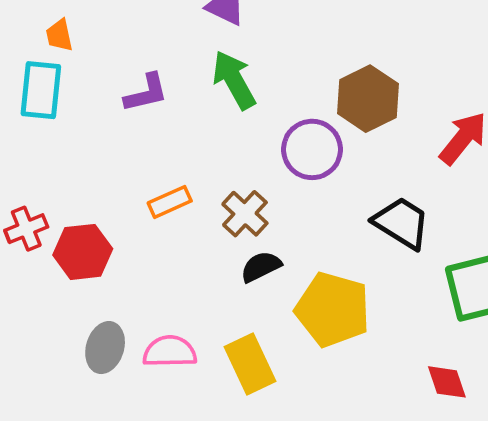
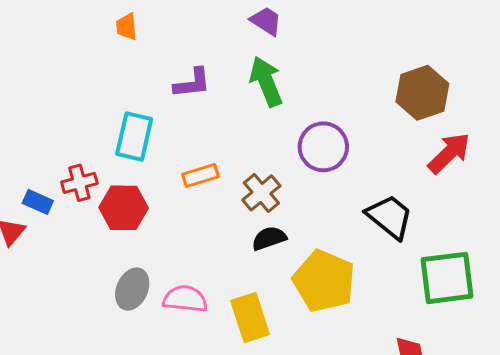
cyan rectangle: (41, 90) -> (134, 136), moved
brown hexagon: (368, 99) -> (422, 93), moved

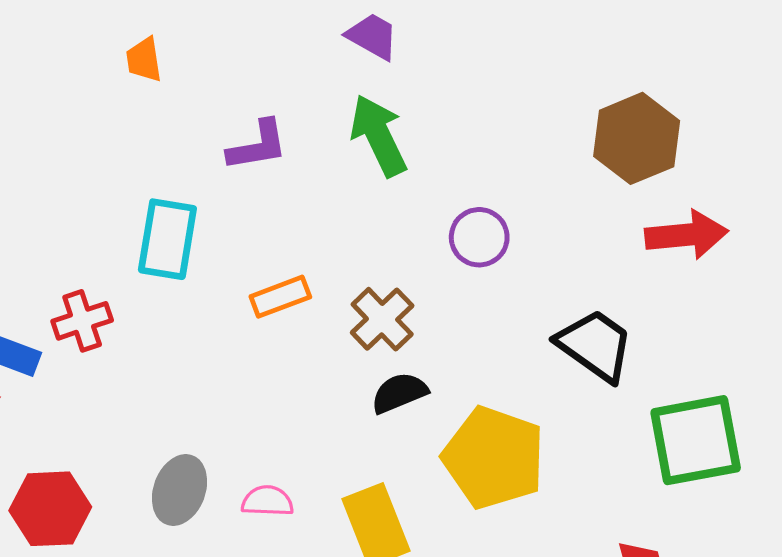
purple circle: (323, 147) -> (479, 237), size x0.7
red arrow: (449, 153) -> (686, 235), turned 42
red hexagon: (124, 208) -> (50, 509), moved
pink semicircle: (185, 299) -> (267, 501), size x0.7

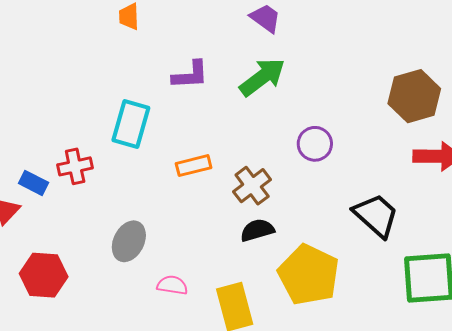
green arrow: (379, 136) -> (262, 77), turned 72
gray ellipse: (180, 490) -> (129, 241), moved

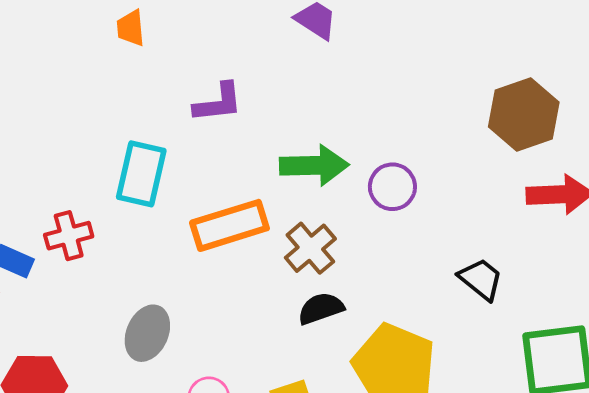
green arrow: (262, 77) -> (314, 165), moved, turned 39
orange rectangle: (194, 166) -> (229, 225), size x1.6
black trapezoid: (376, 215) -> (481, 279), size x0.7

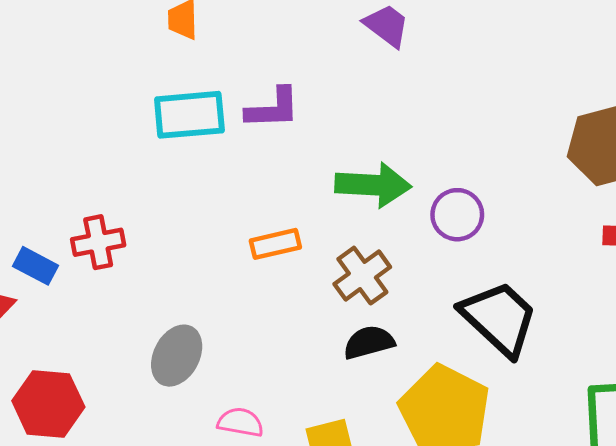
cyan rectangle: (141, 174) -> (189, 115), moved, turned 68
orange rectangle: (229, 225) -> (275, 244), size x0.6
black trapezoid: (481, 279) -> (499, 318), moved, size x1.6

